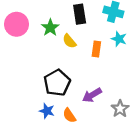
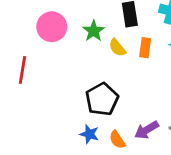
orange rectangle: (96, 49) -> (145, 48), moved
purple arrow: (92, 95) -> (147, 130), moved

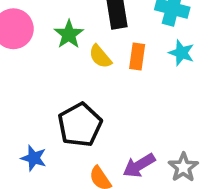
blue star: (89, 134) -> (34, 158), moved

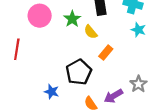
orange rectangle: (137, 56) -> (106, 53), moved, turned 32
gray star: (183, 167) -> (138, 84), moved

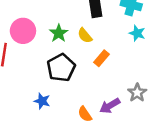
pink circle: (40, 16) -> (23, 31), moved
green star: (72, 19) -> (59, 33), moved
black pentagon: (79, 72) -> (61, 68), moved

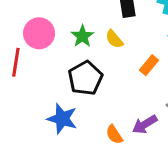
orange rectangle: (101, 58) -> (149, 65), moved
blue star: (42, 101) -> (62, 119), size x1.5

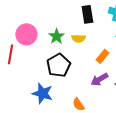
yellow semicircle: (114, 39) -> (78, 38), turned -48
purple arrow: (145, 124) -> (99, 79), moved

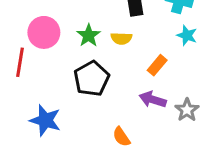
purple arrow: (99, 79) -> (153, 99), turned 48
blue star: (42, 93) -> (45, 120), moved

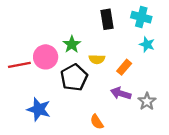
pink circle: (44, 32) -> (46, 57), moved
yellow semicircle: (121, 38) -> (97, 59), moved
red line: (20, 62) -> (19, 65), turned 70

